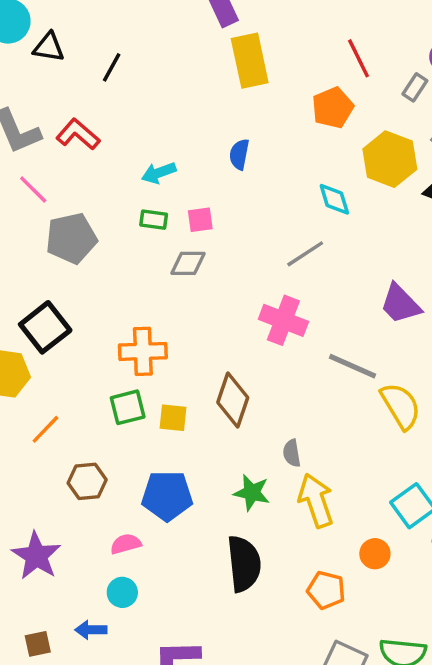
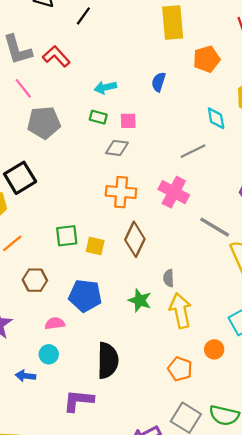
orange pentagon: (333, 108) -> (207, 59), moved
orange cross: (143, 351) -> (121, 192), moved
black semicircle: (244, 564) -> (108, 360), moved

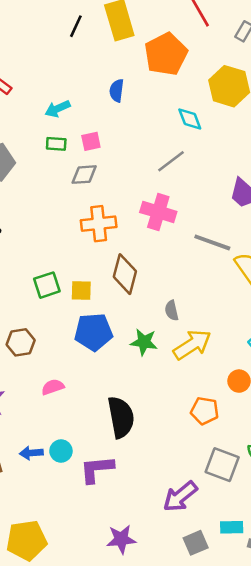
black line: (83, 16) -> (76, 26), moved
orange pentagon: (207, 59) -> (166, 54), size x1.4
blue pentagon: (85, 296) -> (93, 332), moved
yellow arrow: (180, 311) -> (192, 345), turned 80
cyan circle: (49, 354) -> (61, 451), moved

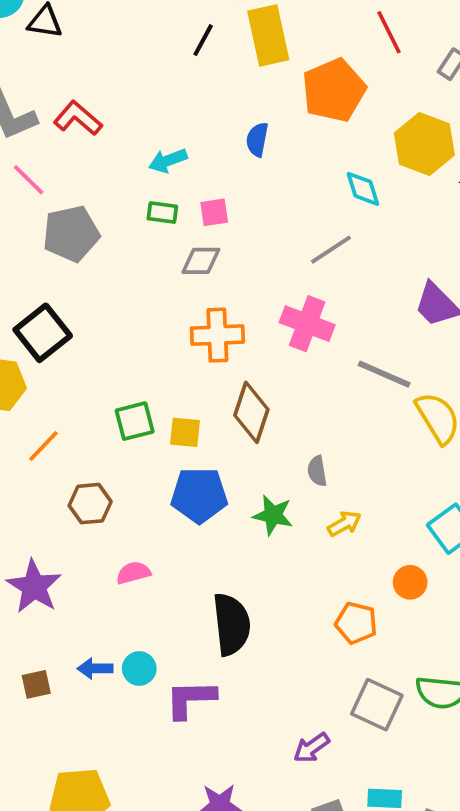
yellow arrow: (192, 345) -> (344, 524), size x0.6
purple arrow: (180, 496) -> (311, 748), size x0.7

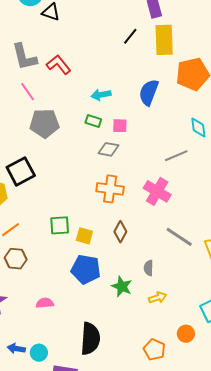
blue semicircle: (257, 140) -> (149, 92), size x1.5
gray line: (384, 374) -> (179, 237), moved
brown diamond: (251, 412) -> (120, 232), size x0.7
brown hexagon: (90, 504) -> (16, 259), moved

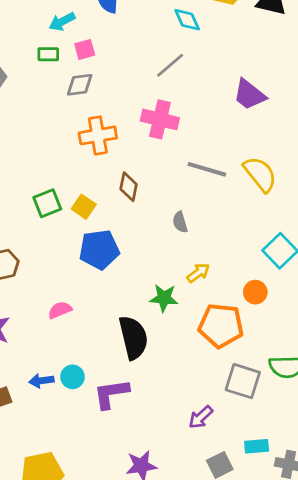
cyan arrow: (101, 95) -> (62, 22), moved
yellow square: (84, 236) -> (84, 207), turned 36
green star: (122, 286) -> (164, 298), moved
yellow arrow: (158, 297) -> (198, 273), moved
orange pentagon: (154, 350) -> (221, 326), size x1.5

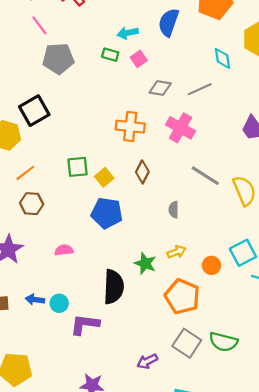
pink square: (85, 49) -> (139, 59), turned -35
gray diamond: (80, 85) -> (160, 88), moved
orange circle: (255, 292) -> (211, 265), moved

